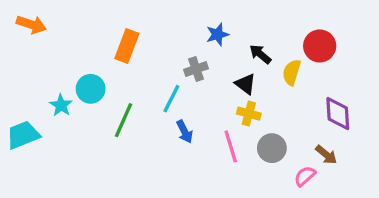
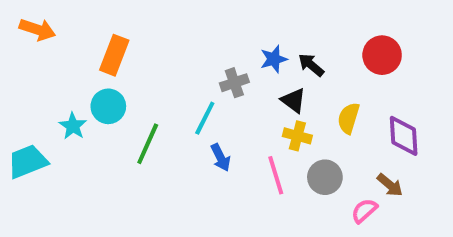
blue star: (217, 34) -> (274, 59), moved
orange rectangle: (127, 46) -> (114, 55), moved
yellow semicircle: (292, 72) -> (349, 118), moved

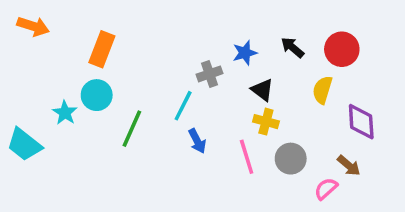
black arrow: (311, 65) -> (292, 47), moved
yellow semicircle: (349, 118) -> (322, 90), moved
cyan trapezoid: (28, 161) -> (24, 144), turned -120

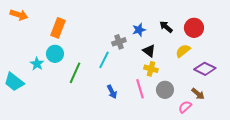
yellow semicircle: (322, 90) -> (183, 51), turned 35
purple diamond: (361, 122) -> (205, 69), turned -60
blue arrow: (197, 141) -> (112, 92), moved

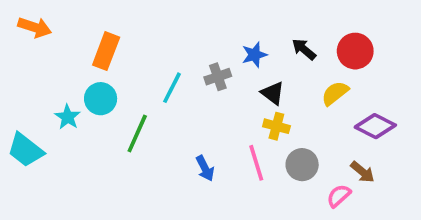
cyan line: (104, 60) -> (172, 88), moved

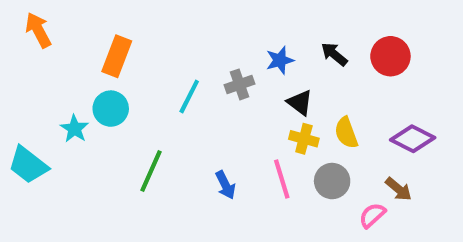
orange arrow: (35, 27) -> (38, 30), turned -136
yellow semicircle: (335, 93) -> (346, 133), moved, turned -72
green line: (137, 133) -> (151, 171), moved

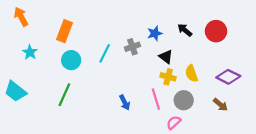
cyan circle: (111, 109) -> (71, 60), moved
cyan star: (74, 129) -> (30, 52), moved
green line: (151, 171) -> (64, 95), moved
pink semicircle: (372, 215) -> (174, 123), moved

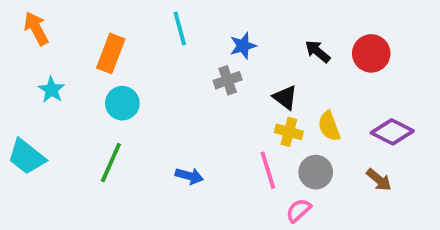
blue star: (155, 33) -> (243, 46), moved
cyan line: (105, 53) -> (180, 28), moved, turned -42
blue arrow: (125, 102) -> (189, 176), moved, turned -48

